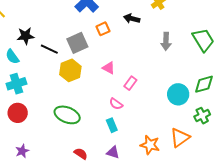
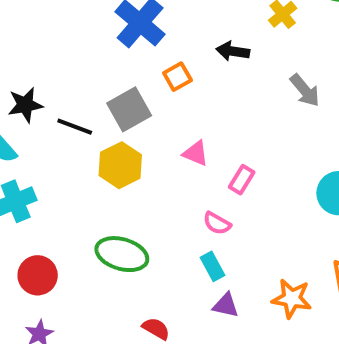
gray arrow: (166, 41) -> (305, 90), turned -36
red circle: (18, 113) -> (38, 275), moved
purple triangle: (113, 152) -> (226, 305), moved

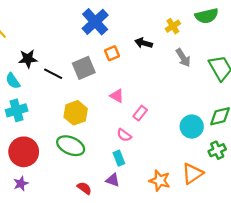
gray arrow: (305, 90) -> (183, 58), moved
yellow hexagon: (120, 165) -> (76, 113), moved
red circle: (38, 275) -> (24, 152), size x1.4
purple triangle: (226, 305) -> (113, 180), moved

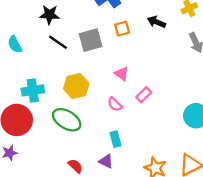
black star: (28, 59) -> (49, 15), moved
cyan cross: (17, 110) -> (33, 90), moved
pink semicircle: (124, 135) -> (115, 104), moved

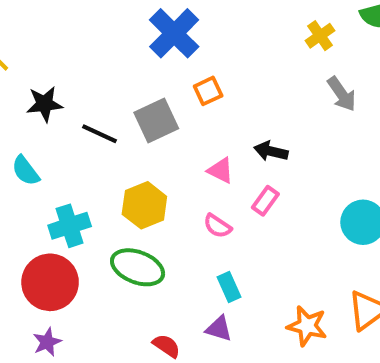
black star: (49, 15) -> (44, 104), moved
black arrow: (157, 22) -> (271, 151), moved
cyan semicircle: (15, 44) -> (26, 171), moved

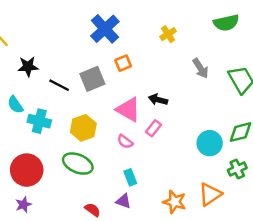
yellow cross: (320, 36) -> (168, 34), moved
pink triangle: (221, 170) -> (128, 109), size x1.6
cyan cross: (70, 226) -> (39, 121), moved, turned 30

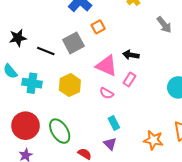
green ellipse: (78, 164) -> (60, 131), moved, turned 40
purple triangle: (123, 201) -> (110, 144), turned 32

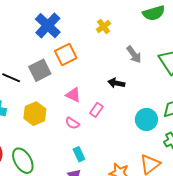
orange square: (98, 27) -> (66, 55), size x1.5
black arrow: (131, 55) -> (116, 83), moved
pink triangle: (107, 66) -> (73, 95), size x0.7

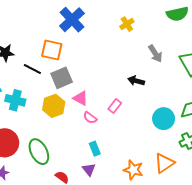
orange square: (66, 55) -> (52, 50), moved, turned 35
gray square: (40, 70) -> (62, 78), moved
pink triangle: (73, 95) -> (80, 98), moved

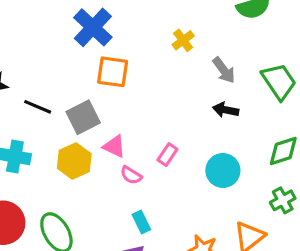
yellow cross: (127, 24) -> (183, 40), moved
orange square: (52, 50) -> (113, 72), moved
black arrow: (136, 81) -> (226, 110), moved
cyan circle: (164, 119) -> (223, 171), moved

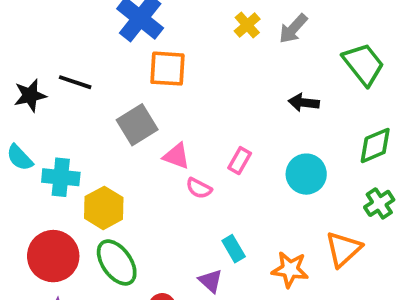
gray arrow: (224, 70) -> (293, 29), moved, turned 84
black line: (38, 107) -> (75, 82), moved
yellow hexagon: (74, 161) -> (104, 208), moved
cyan rectangle: (141, 222) -> (234, 249), moved

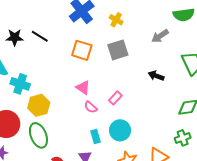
yellow cross: (247, 25) -> (116, 20), moved, turned -32
orange square: (167, 69) -> (82, 50), moved
gray square: (137, 125) -> (118, 50), moved
cyan circle: (306, 174) -> (120, 130), moved
cyan rectangle: (234, 249) -> (96, 137), moved

